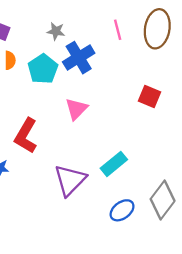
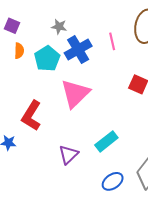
pink line: (118, 30) -> (112, 41), moved
pink triangle: (76, 109) -> (75, 94), size x1.5
purple triangle: (70, 180) -> (68, 155), size x0.7

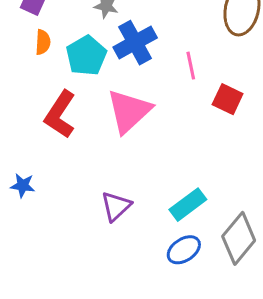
pink line: (112, 41) -> (191, 66), moved
red L-shape: (31, 116) -> (60, 114), moved
cyan rectangle: (106, 141) -> (188, 205), moved

